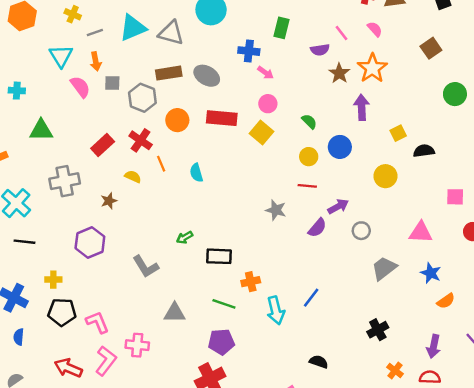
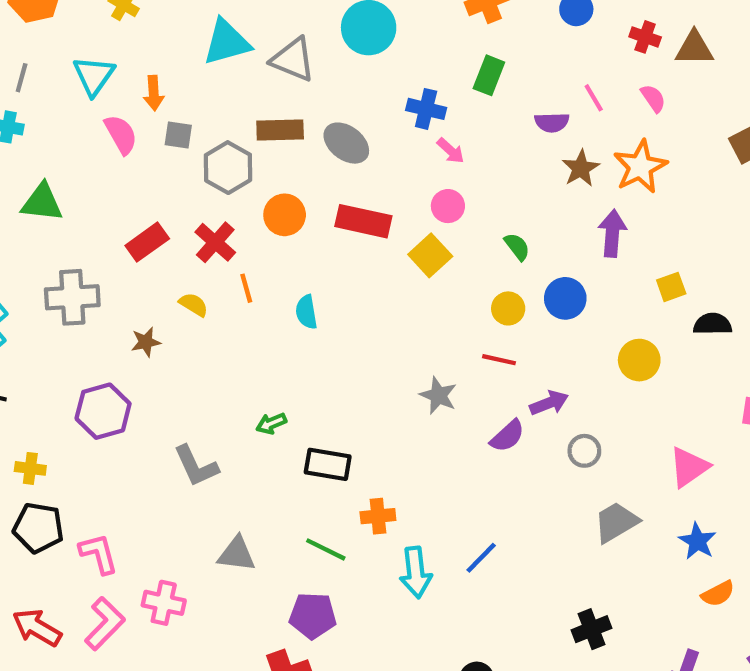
gray line: (95, 33) -> (22, 78), moved, turned -63
pink triangle: (421, 232) -> (689, 467), turned -45

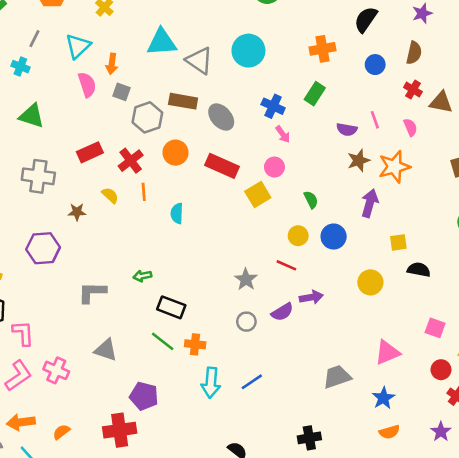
gray circle: (584, 451) -> (246, 322), moved
gray L-shape: (196, 466) -> (92, 292), turned 104
green line: (326, 549) -> (163, 341), moved

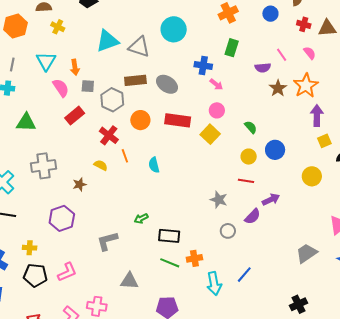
red rectangle: (90, 152) -> (75, 116), moved
purple arrow: (370, 203) -> (317, 116), moved
pink L-shape: (23, 333) -> (67, 272), moved, turned 85

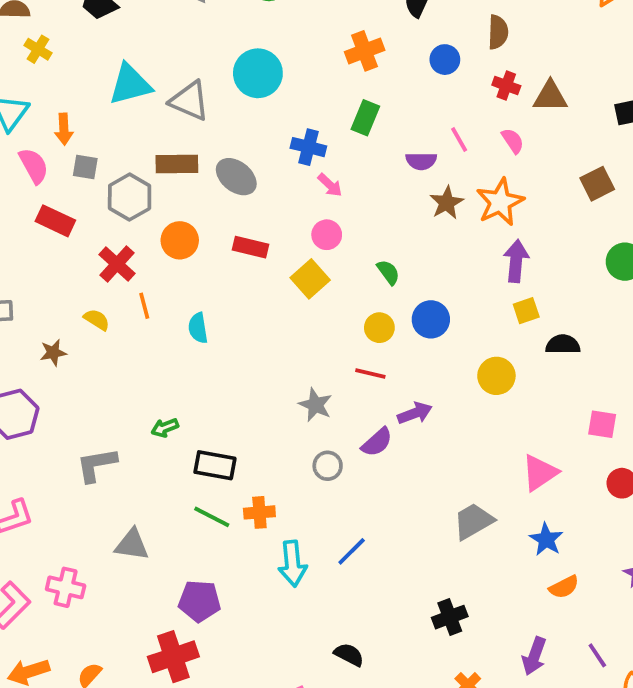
red rectangle: (75, 116) -> (55, 221), turned 60
red rectangle: (178, 120) -> (250, 247), size x0.7

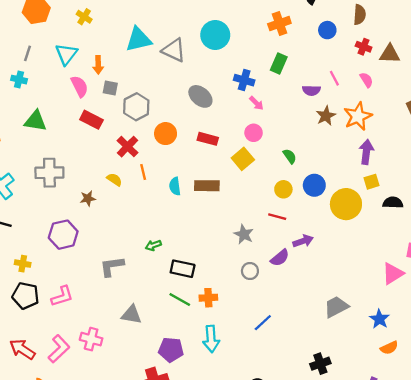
brown rectangle: (177, 164) -> (207, 186), moved
yellow circle: (496, 376) -> (346, 204), moved, size x1.4
pink triangle: (540, 473) -> (393, 273), moved
cyan arrow: (293, 564) -> (211, 339), moved

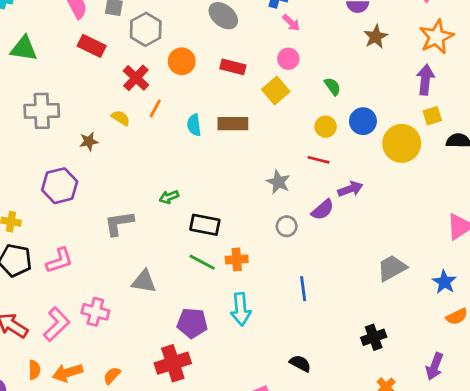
orange star: (358, 116) -> (437, 37), moved
orange line: (143, 172) -> (155, 108), turned 42
blue line: (263, 323) -> (303, 289), turned -54

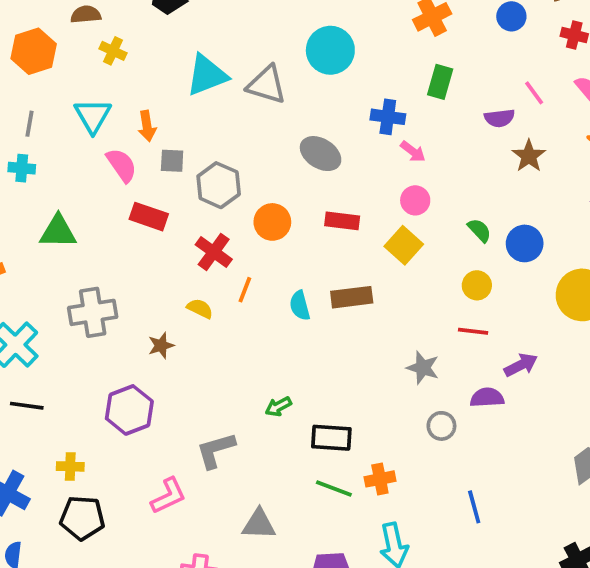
blue circle: (363, 121) -> (525, 243), moved
purple semicircle: (323, 210) -> (487, 398), turned -135
pink L-shape: (59, 260) -> (168, 496), moved

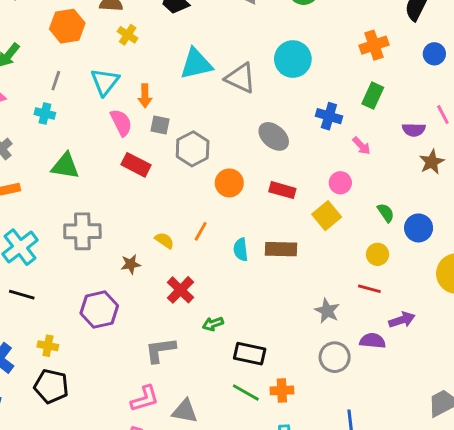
pink arrow: (413, 152) -> (361, 146), moved
red cross: (214, 252) -> (181, 290), moved
gray circle: (441, 426) -> (335, 357), size x1.4
pink L-shape: (168, 496) -> (145, 399), moved

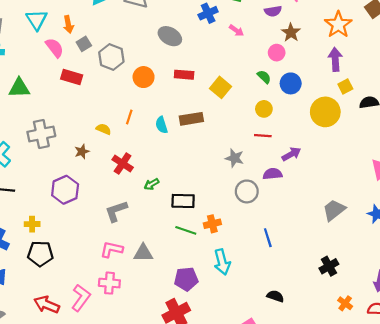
blue cross: (329, 116) -> (208, 13), turned -30
gray square: (160, 125) -> (84, 44), turned -32
pink circle: (340, 183) -> (277, 53), moved
pink L-shape: (145, 399) -> (112, 249), turned -140

